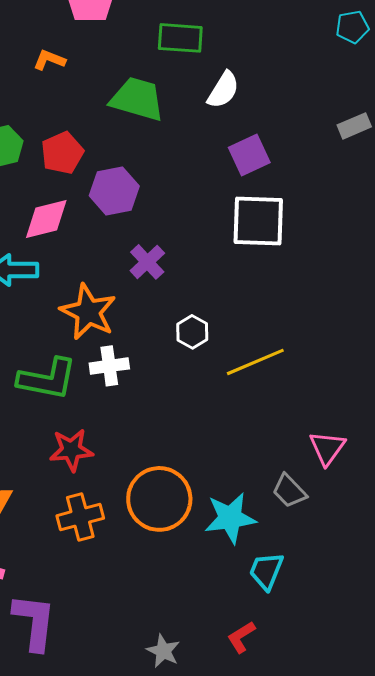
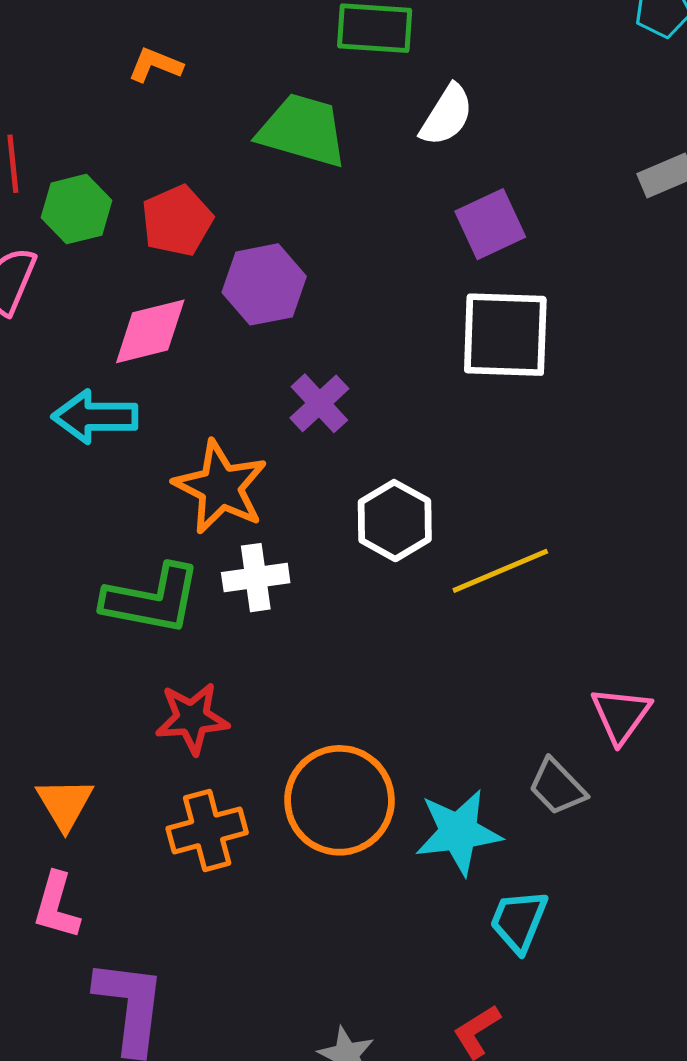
white hexagon: (192, 332) -> (395, 521), size x1.4

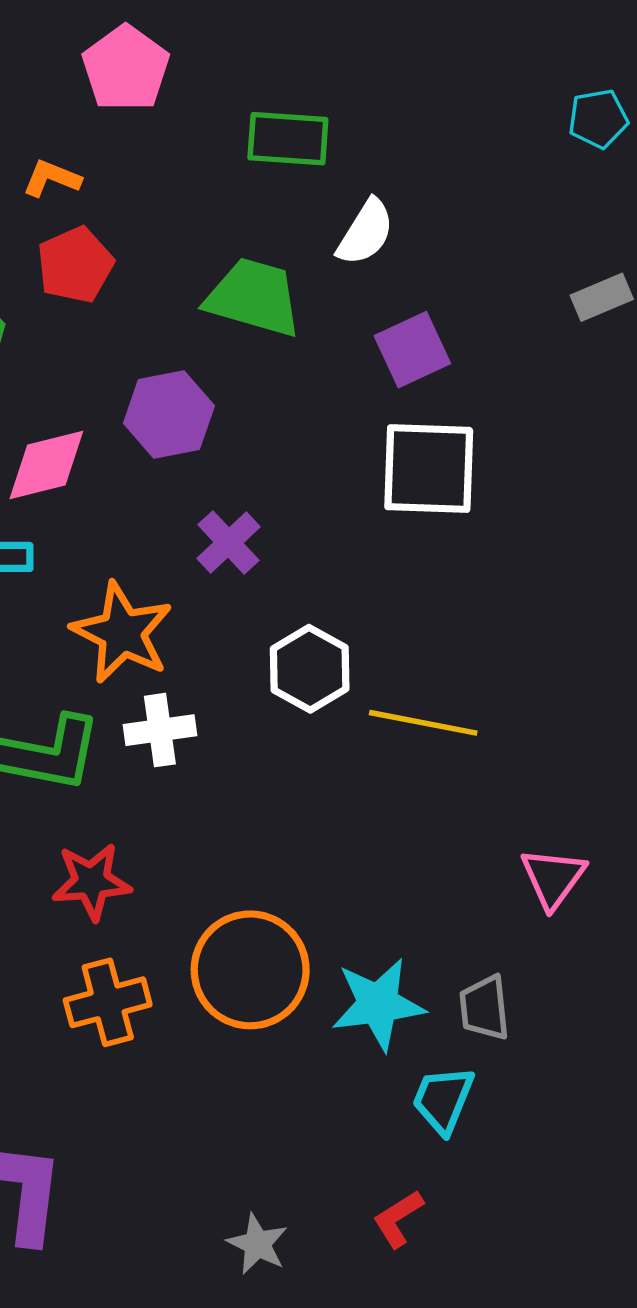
green trapezoid: (303, 130) -> (254, 297), moved
red pentagon: (177, 221) -> (75, 265), moved
yellow line: (500, 571) -> (423, 723), turned 34
gray trapezoid: (557, 787) -> (485, 1008), moved, turned 38

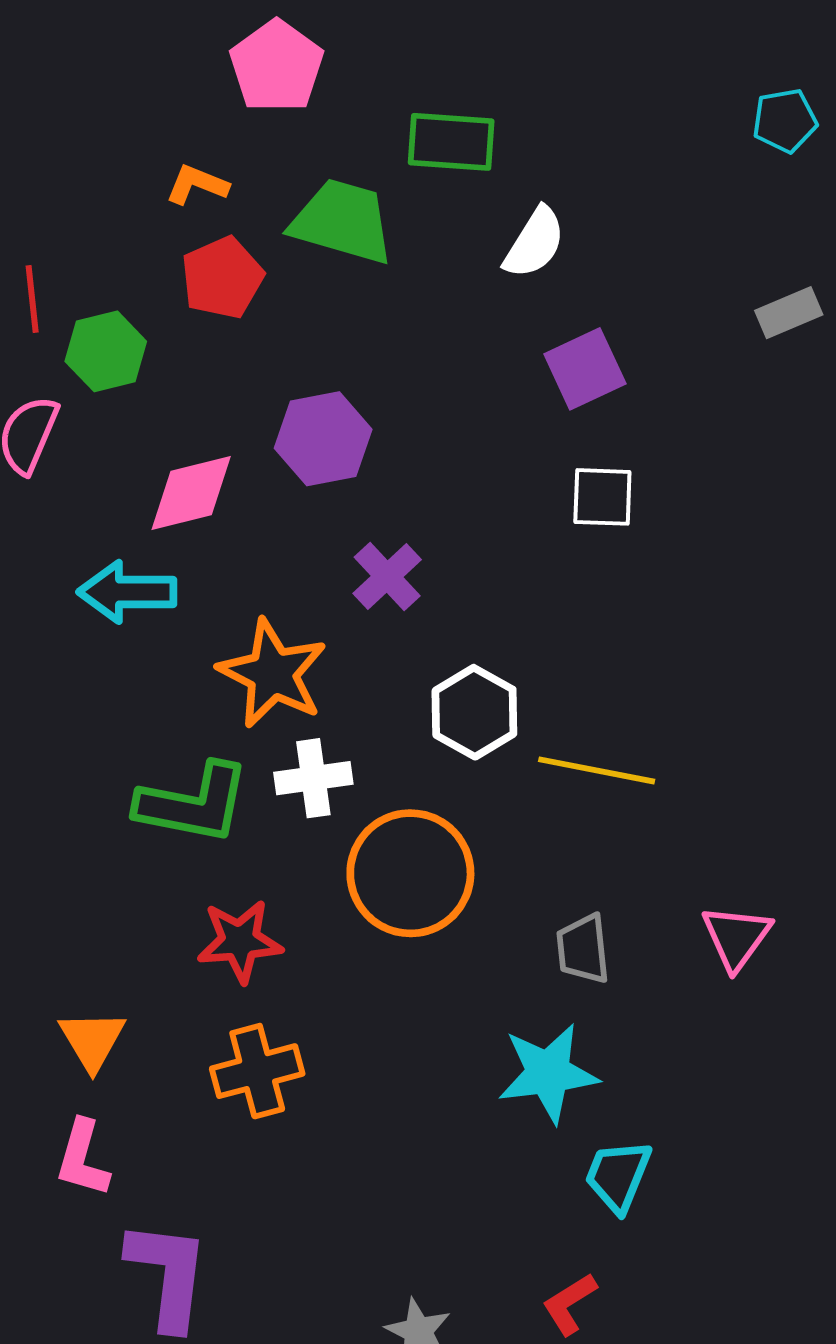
green trapezoid: (254, 297) -> (342, 221), moved
white square: (429, 469) -> (602, 497), size x0.6
orange circle: (250, 970) -> (410, 873), moved
gray trapezoid: (485, 1008) -> (583, 949), moved

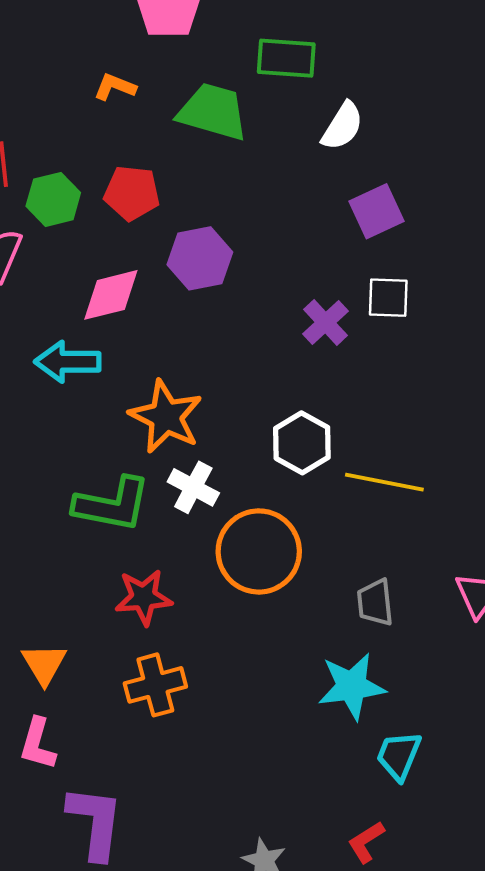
red pentagon: (222, 278) -> (132, 193), moved, turned 30
purple cross: (387, 576) -> (325, 322), moved
white cross: (313, 778) -> (193, 487), turned 36

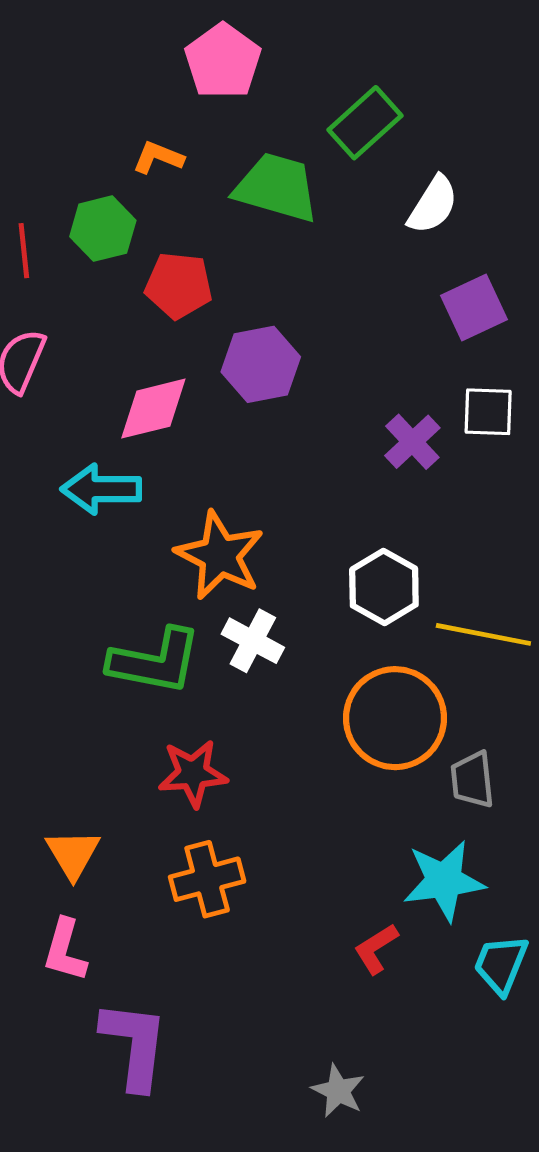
green rectangle: (286, 58) -> (365, 123), turned -46
green hexagon: (53, 199) -> (103, 229), moved
orange circle: (259, 551) -> (395, 718), moved
red L-shape: (366, 842) -> (376, 949), moved

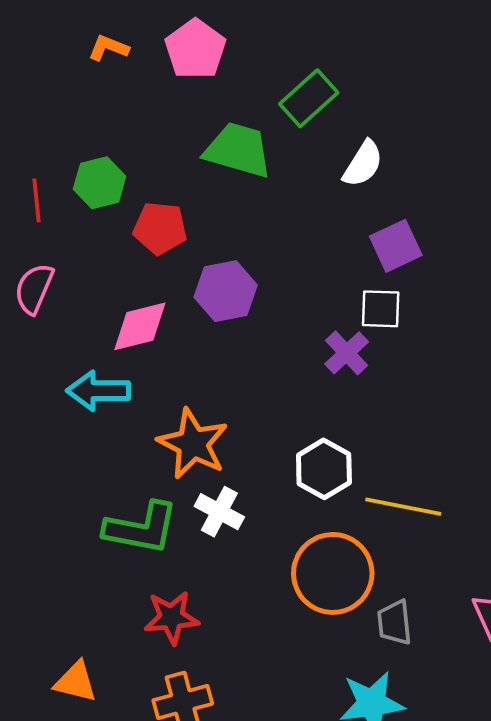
orange L-shape: (158, 157) -> (108, 48), moved
white square: (488, 412) -> (381, 309), moved
orange triangle: (73, 854) -> (76, 682), turned -45

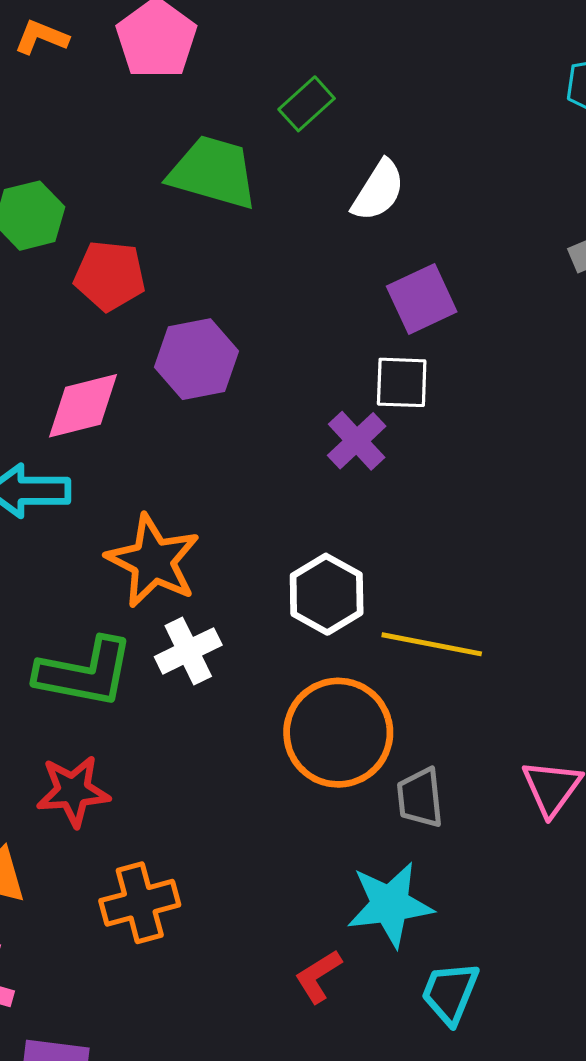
green rectangle: (309, 98) -> (307, 104), size x0.7
white cross: (219, 512) -> (188, 651), turned 36
red star: (171, 618) -> (73, 791), moved

